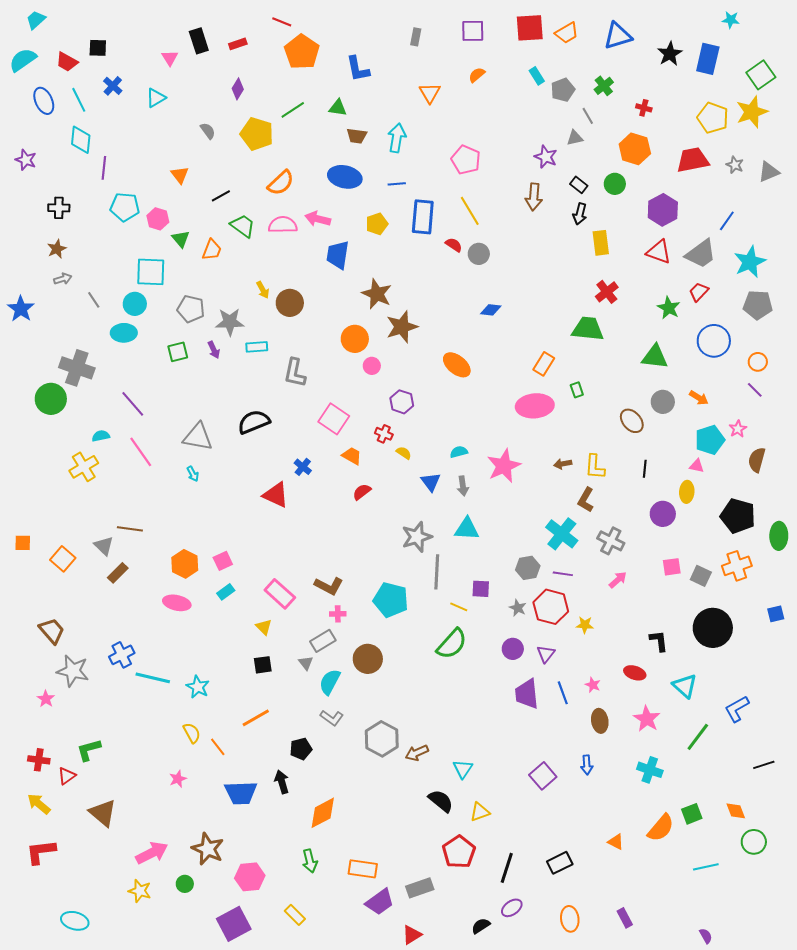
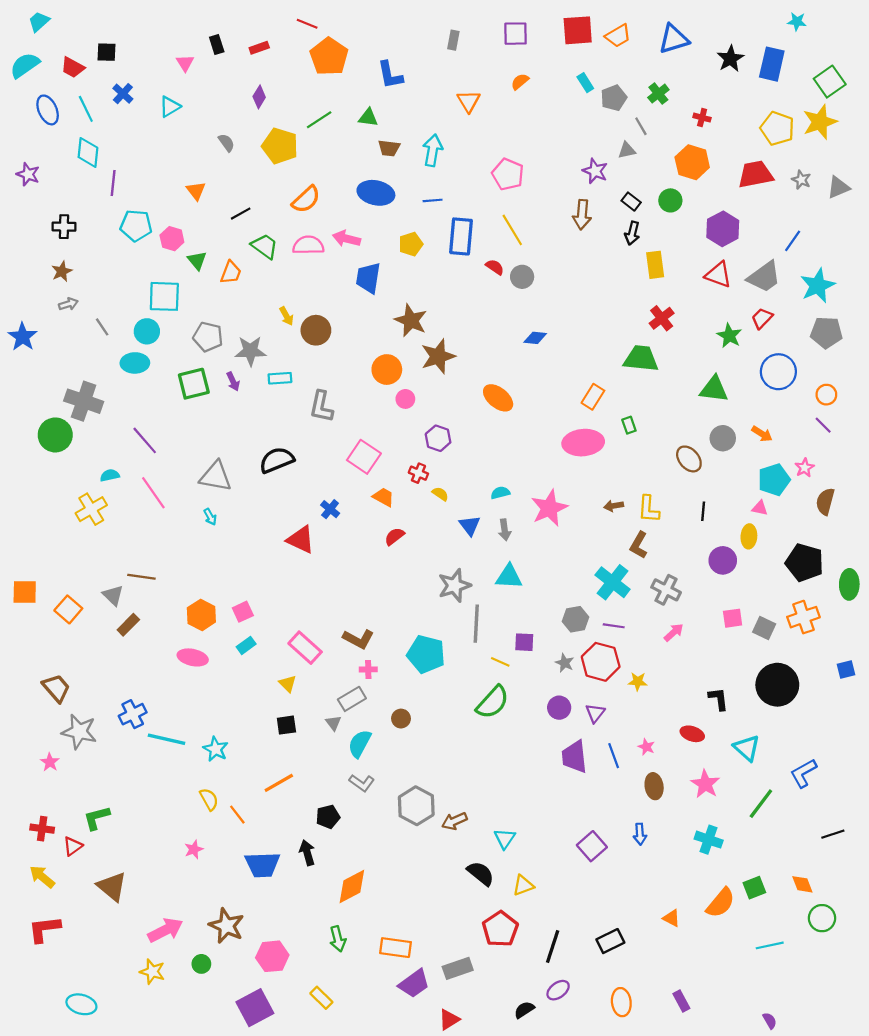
black rectangle: (199, 41) -> (217, 44), size x0.7
green square: (178, 352) -> (194, 384), size x1.4
orange square: (23, 543) -> (25, 592), size x1.4
brown circle: (368, 659) -> (401, 719), size x0.6

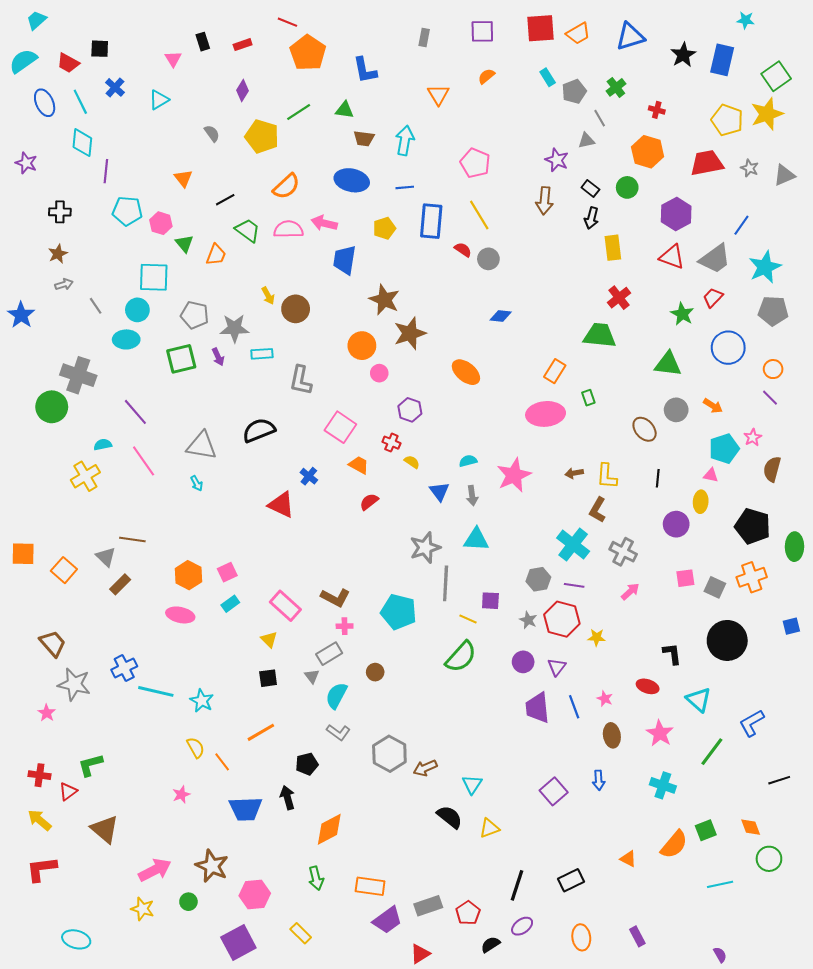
red pentagon: (500, 929) -> (468, 913), moved, size x0.7

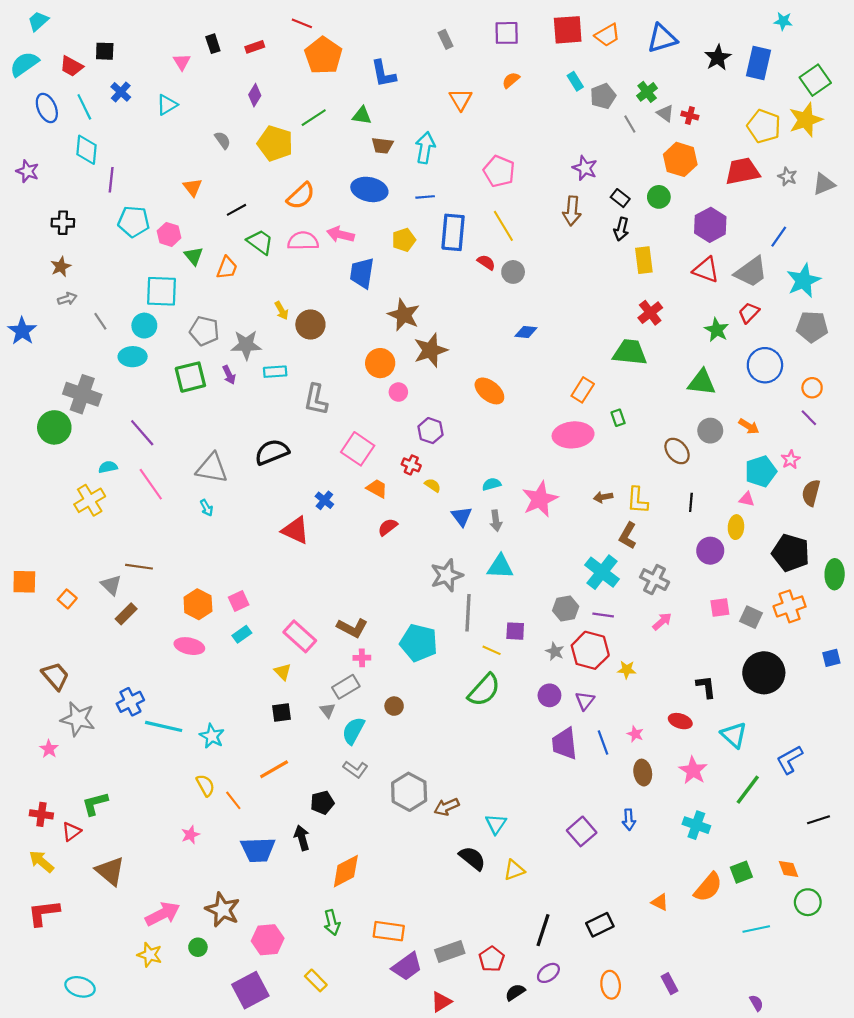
gray rectangle: (424, 37) -> (446, 39), turned -36
gray triangle: (586, 141) -> (665, 113), moved, turned 48
orange square: (64, 570) -> (67, 599), size x0.7

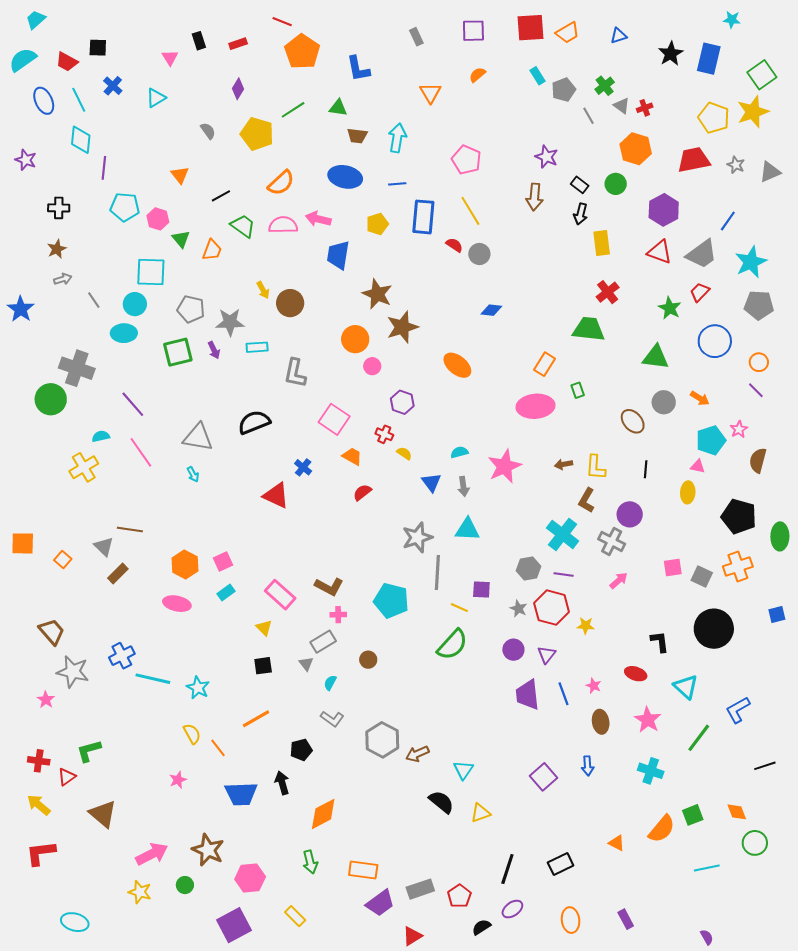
blue triangle: (662, 38) -> (619, 36), size x0.6
red cross: (690, 115) -> (645, 108), turned -35
purple circle: (710, 551) -> (630, 514), moved
cyan semicircle: (353, 731) -> (330, 683), size x0.6

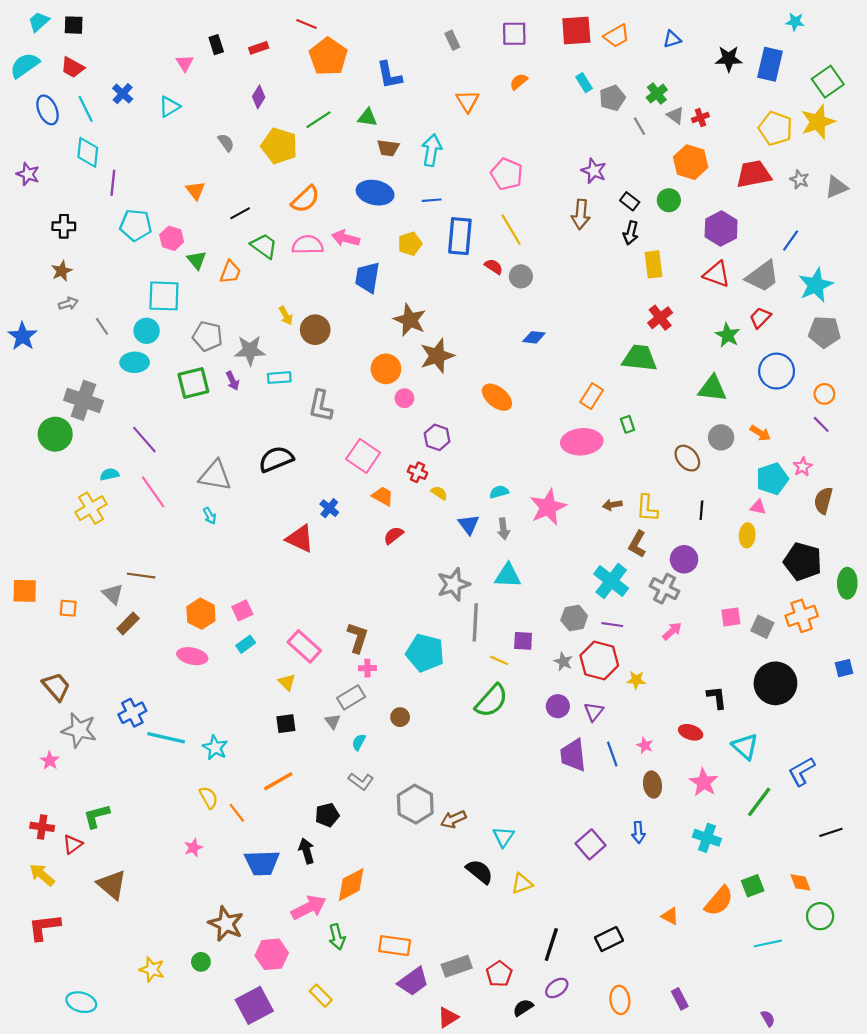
black square: (98, 48) -> (74, 25), moved
black star: (671, 54) -> (729, 59), turned 30
orange square: (63, 559) -> (68, 608), turned -36
brown L-shape: (329, 587) -> (358, 638), turned -100
pink arrow: (152, 854) -> (309, 907), moved

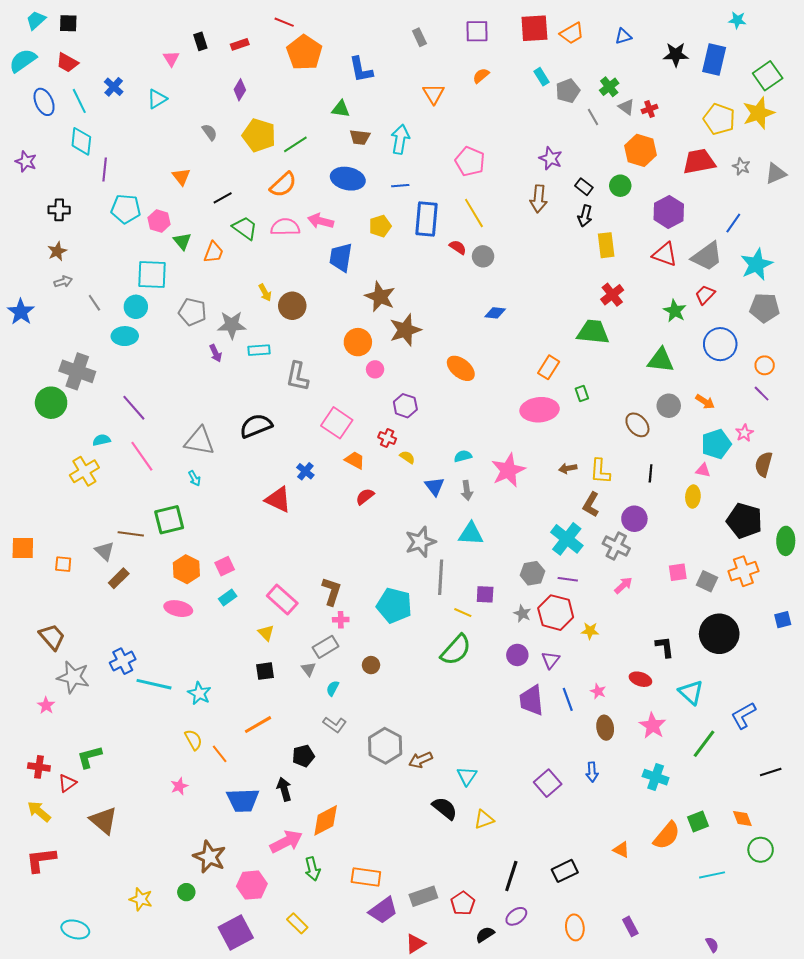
green line: (318, 120) -> (295, 144), moved
green square: (193, 383) -> (169, 520), moved

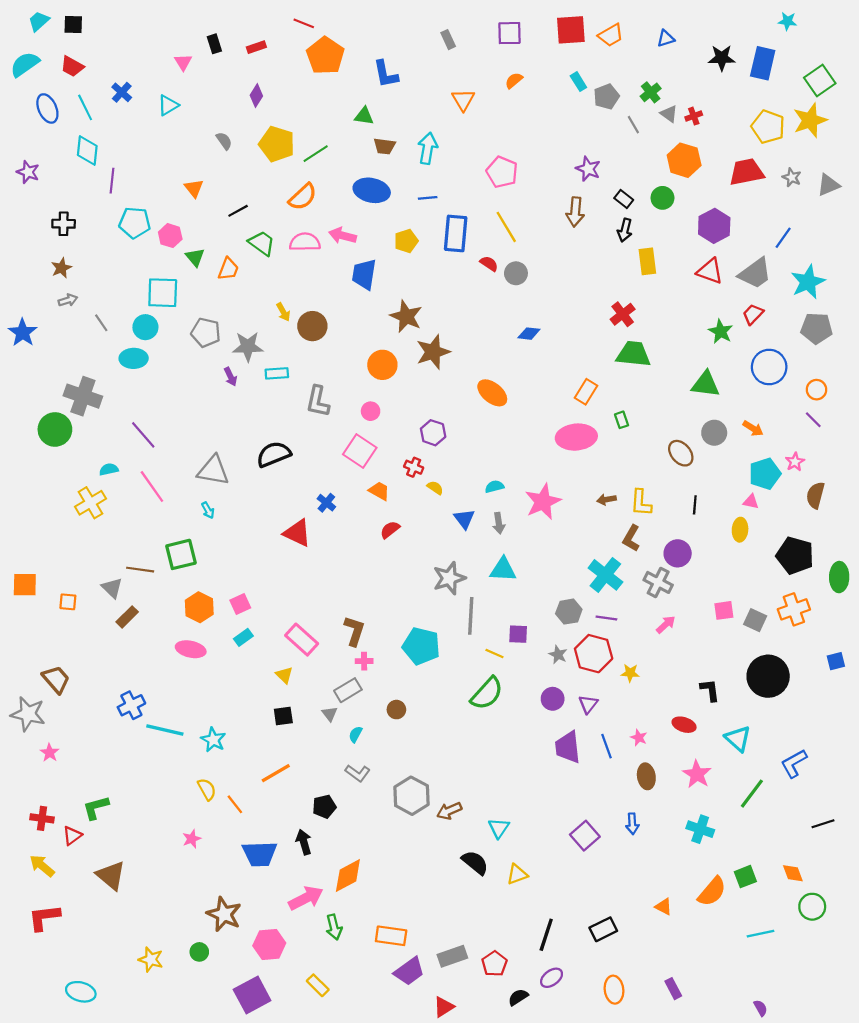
red cross: (612, 295) -> (623, 314), moved
pink circle: (375, 369) -> (371, 411), moved
gray star: (73, 677) -> (28, 714), moved

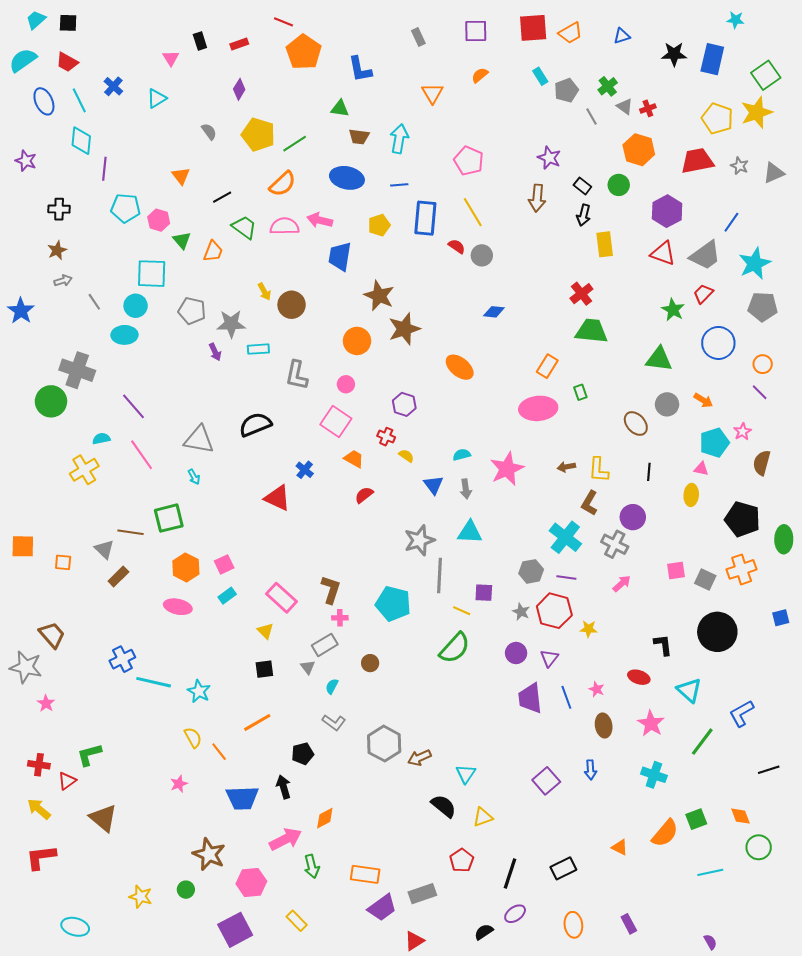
orange diamond: (348, 875) -> (325, 818), size x0.7
red pentagon: (494, 964) -> (462, 860), moved

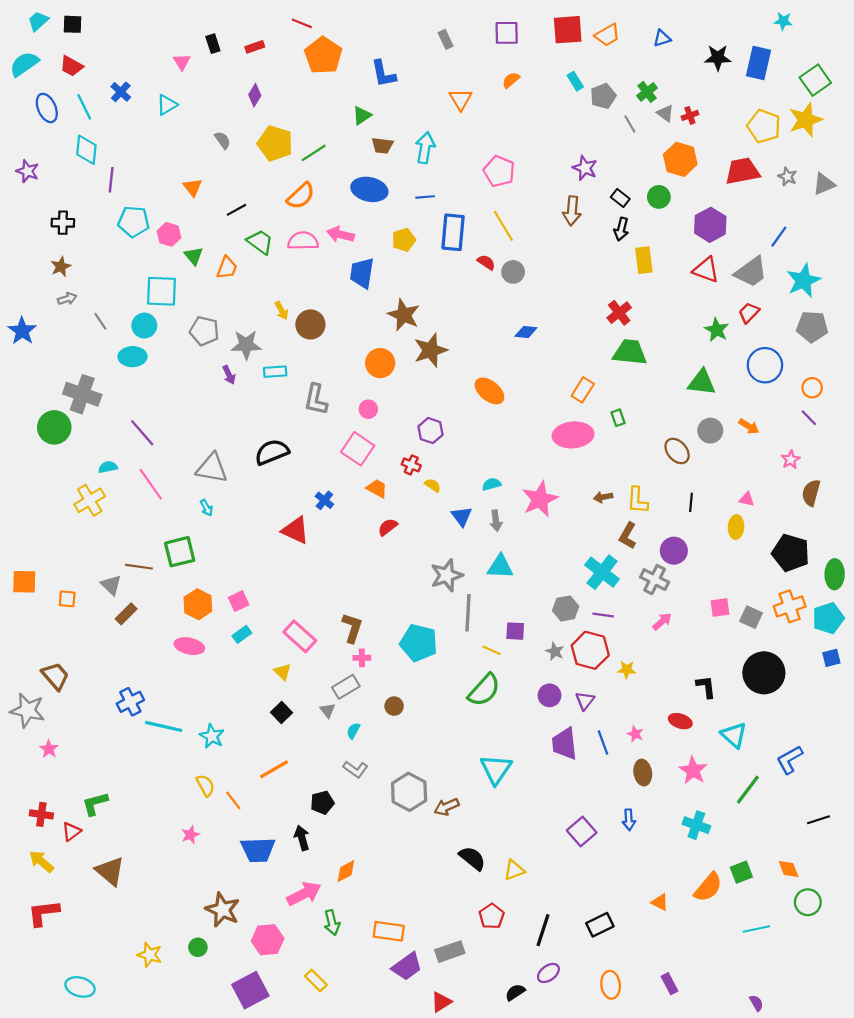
green triangle: (340, 108) -> (362, 115), turned -42
cyan pentagon: (714, 443) -> (828, 618), moved
black square: (264, 669) -> (282, 713), turned -36
cyan triangle: (466, 774) -> (496, 769), moved, size x1.5

